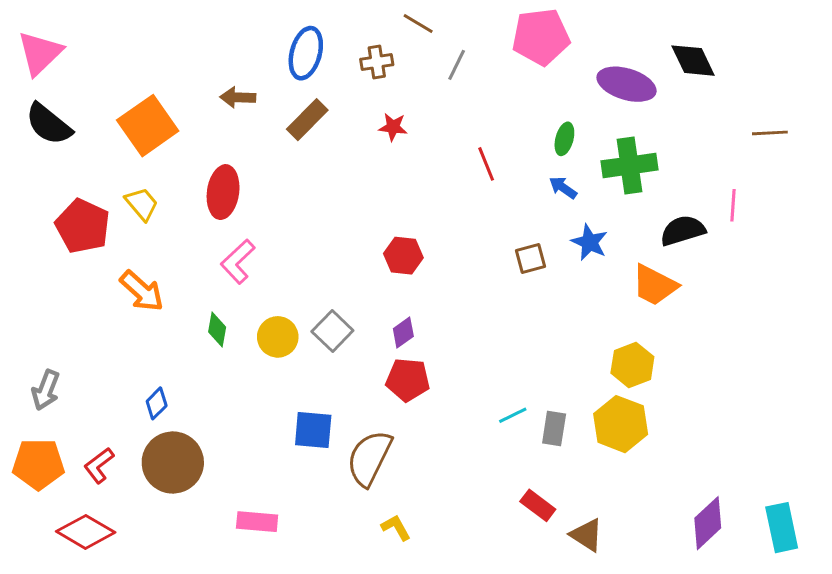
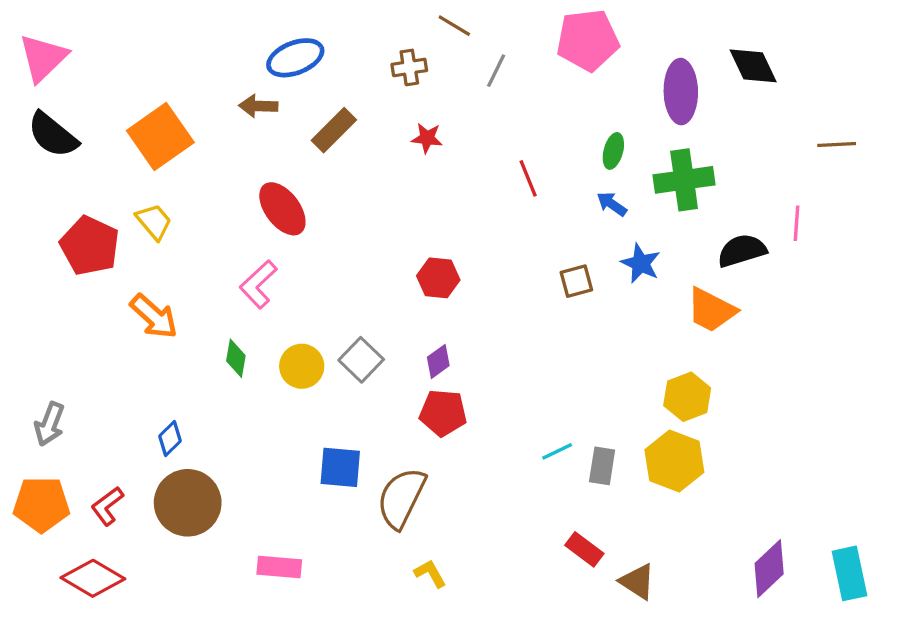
blue ellipse: (306, 53) -> (295, 58), moved, turned 54
purple ellipse: (627, 84) -> (681, 92), turned 72
red ellipse: (223, 192) -> (282, 209), moved, turned -45

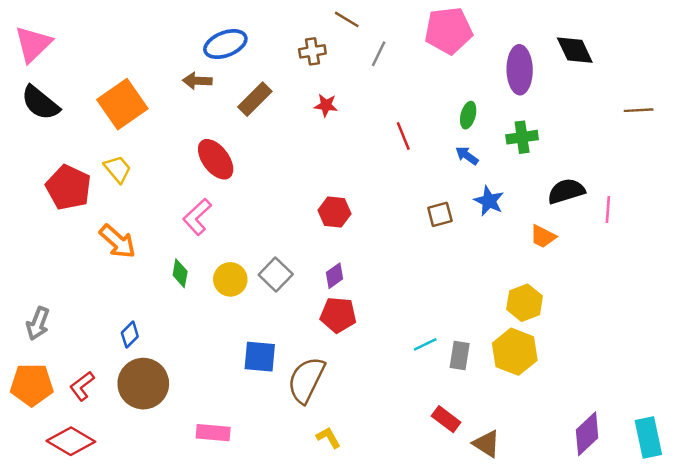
green cross: (684, 180) -> (522, 137), size x0.7
pink line: (796, 223) -> (608, 210), moved
orange trapezoid: (711, 310) -> (543, 236), size x0.7

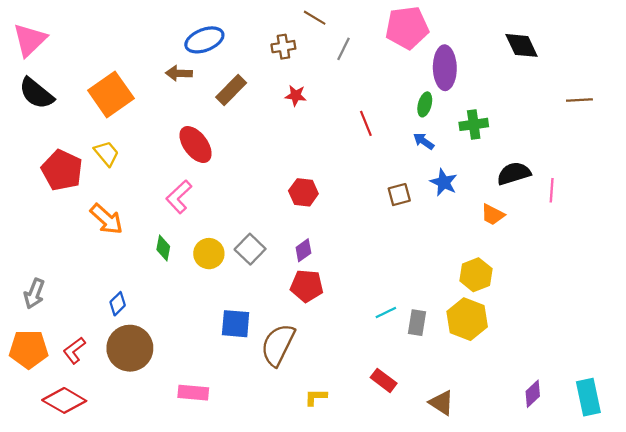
purple ellipse: (520, 70) -> (445, 68), moved
red rectangle: (446, 419) -> (384, 380), moved
purple diamond: (587, 434) -> (533, 394), size x0.7
yellow L-shape: (328, 438) -> (316, 397), moved, turned -60

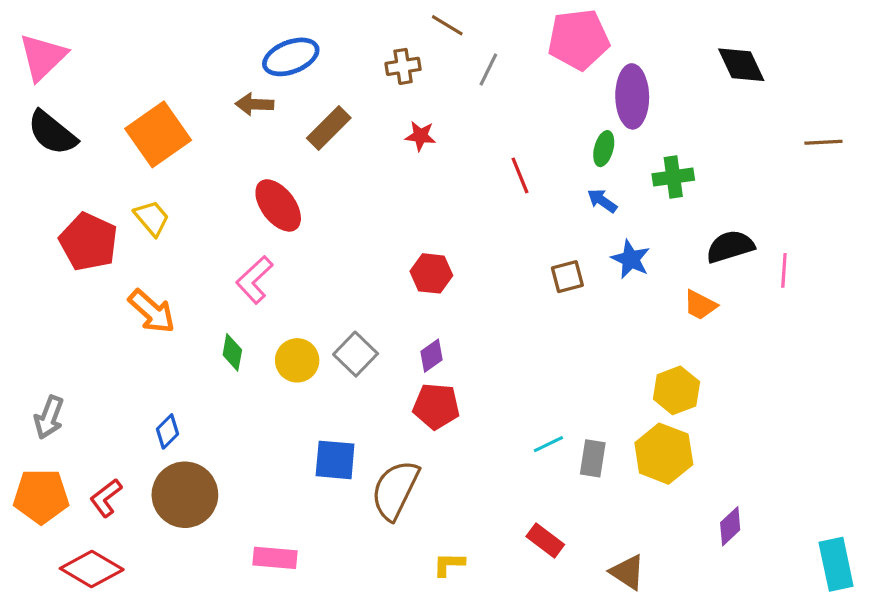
purple diamond: (533, 394) -> (730, 526), moved

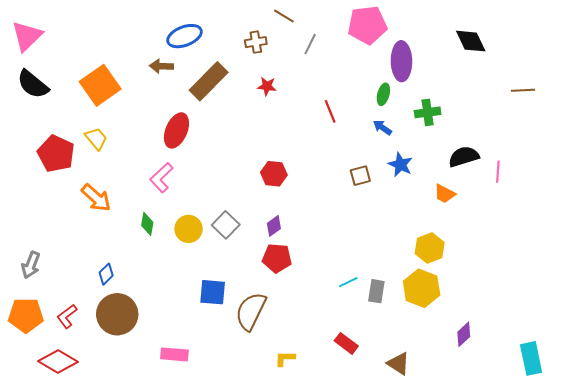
brown rectangle: (329, 128) -> (209, 81), size x1.4
red ellipse: (278, 205) -> (176, 130), turned 60

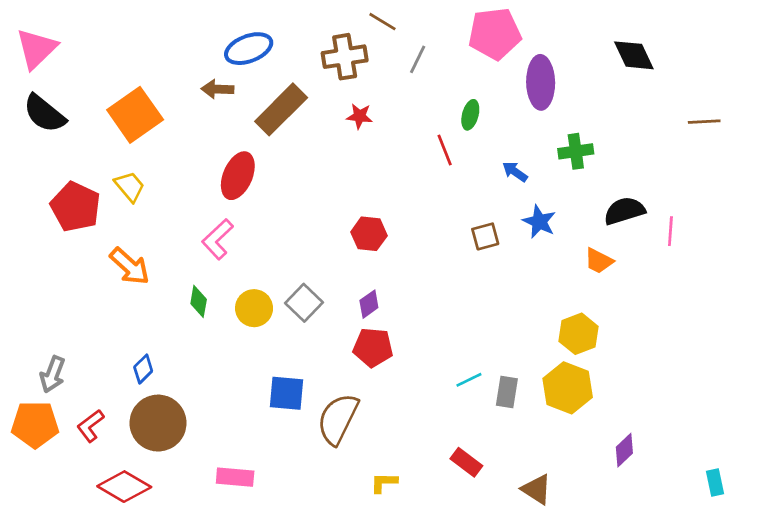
brown cross: (256, 42) -> (345, 57), size x1.5
green ellipse: (383, 94) -> (470, 115), moved
gray arrow: (31, 265) -> (53, 374), moved
cyan rectangle: (531, 358) -> (715, 483), size x0.6
red diamond: (58, 361) -> (124, 487), moved

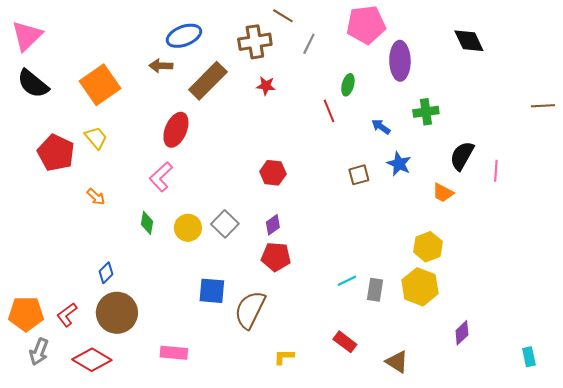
brown line: (704, 122) -> (543, 106), moved
black semicircle: (624, 211) -> (462, 156), turned -44
orange arrow: (130, 266) -> (96, 197), size x0.6
gray arrow: (53, 374) -> (39, 352), moved

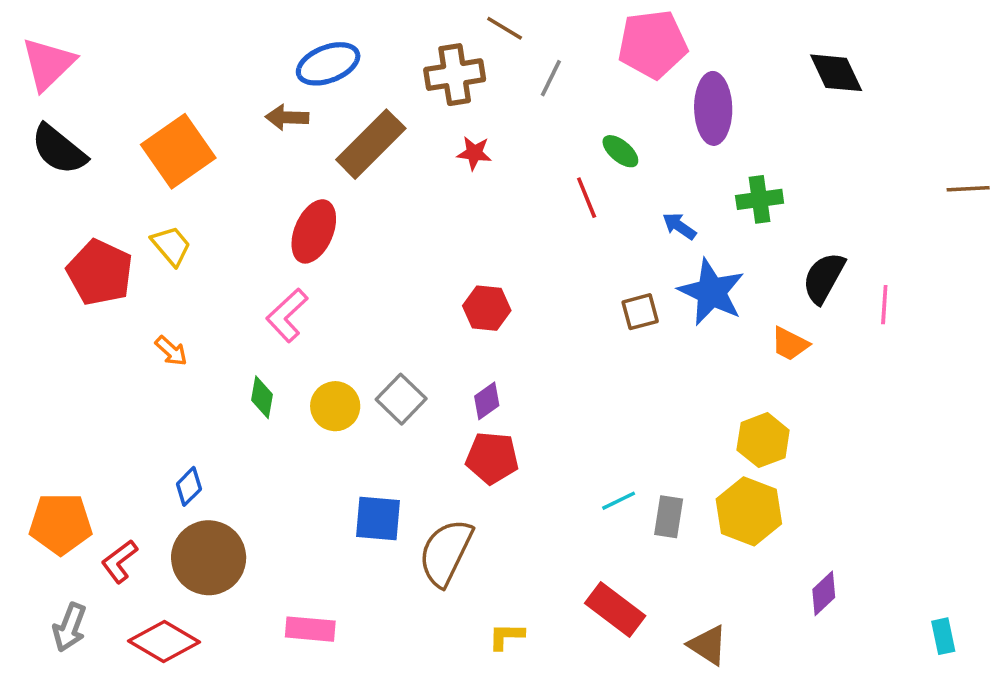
green ellipse: (348, 85) -> (620, 151), turned -65
blue star: (399, 164) -> (711, 292), size x1.5
orange pentagon: (26, 314) -> (61, 524), moved
red rectangle: (345, 342) -> (615, 609), size x1.4

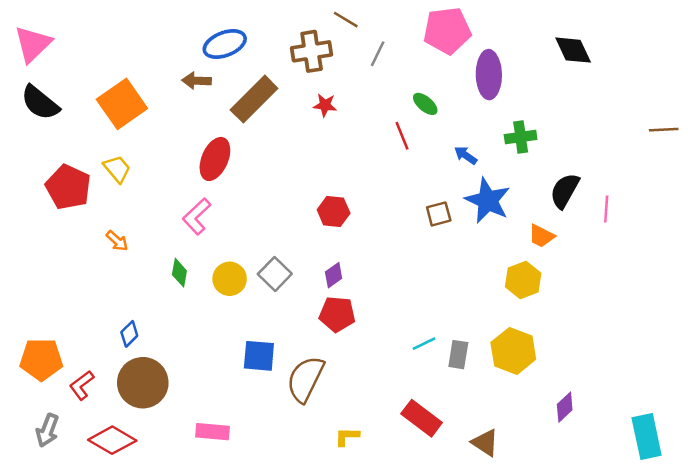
yellow hexagon: (763, 440) -> (523, 280), moved
cyan rectangle: (943, 636) -> (647, 437), size x1.8

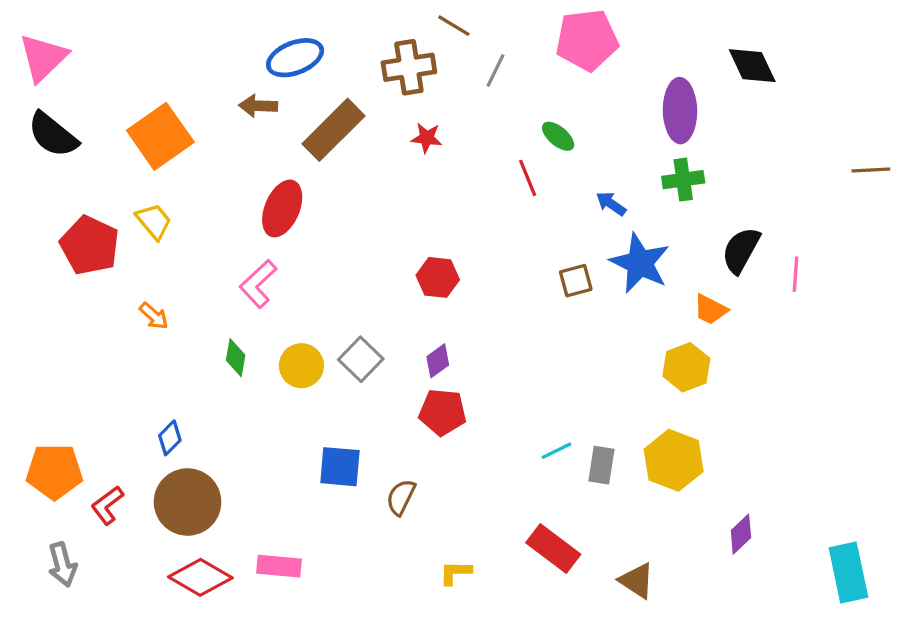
purple ellipse: (489, 75) -> (680, 111), moved
brown semicircle: (305, 379) -> (401, 497), size x0.6
gray arrow: (47, 430) -> (62, 565), turned -36
red diamond: (112, 440) -> (200, 577), moved

